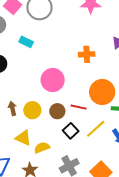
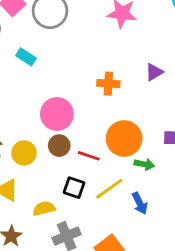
brown circle: (57, 111) -> (59, 146), moved
black square: (71, 131) -> (74, 188), turned -35
yellow semicircle: (42, 148) -> (44, 208), moved

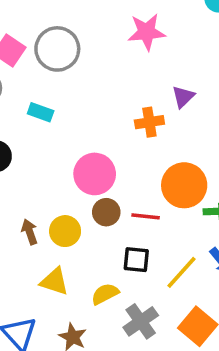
purple triangle: (154, 72) -> (183, 97), moved
yellow line: (109, 189) -> (182, 272), moved

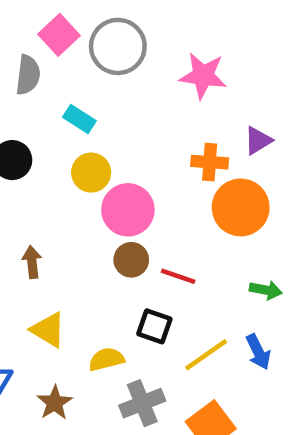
pink star: (147, 32) -> (203, 76), moved
orange circle: (184, 185) -> (241, 207), moved
yellow circle: (65, 231) -> (91, 173), moved

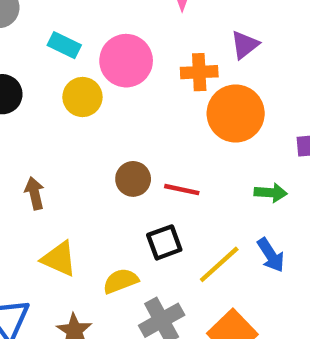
pink circle: (128, 210) -> (126, 61), moved
black square: (154, 326) -> (164, 242), turned -32

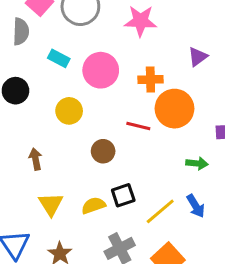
purple triangle: (245, 45) -> (198, 57), moved
yellow circle: (82, 97) -> (69, 111), moved
red line: (182, 190) -> (138, 126), moved
yellow triangle: (59, 259) -> (51, 204), turned 32
yellow semicircle: (121, 281) -> (93, 206), moved

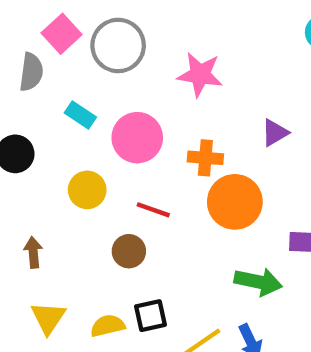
red line: (138, 126) -> (153, 210), moved
green arrow: (197, 163) -> (258, 282), size x1.5

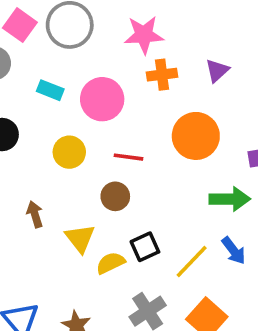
orange cross: (205, 158) -> (162, 75), moved
yellow triangle: (48, 318) -> (80, 238), moved

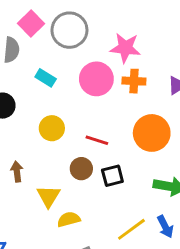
pink circle: (102, 99) -> (96, 79), moved
black square: (145, 247) -> (112, 176), moved

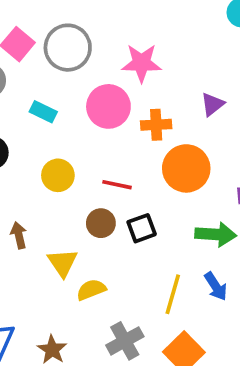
orange cross: (134, 81) -> (156, 125), moved
yellow line: (131, 229) -> (173, 294), turned -32

